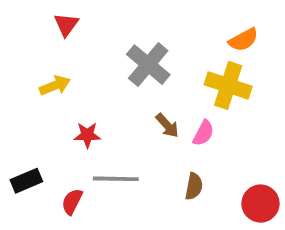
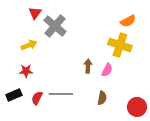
gray cross: (148, 65) -> (55, 26), moved
brown arrow: (167, 125) -> (88, 66), turned -136
red star: (87, 135) -> (26, 71), moved
red semicircle: (72, 202) -> (37, 98), moved

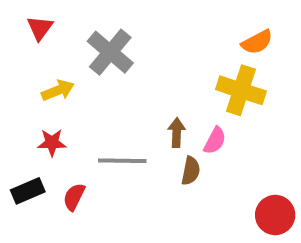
red triangle: (35, 13) -> (40, 28), moved
gray line: (61, 94) -> (122, 161), moved
brown semicircle: (102, 98) -> (191, 171), moved

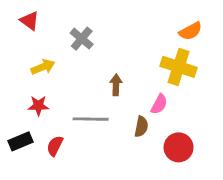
red triangle: (40, 28) -> (30, 21), turned -30
gray cross: (110, 52) -> (82, 39), size x0.7
brown arrow: (177, 133) -> (116, 85), moved
red circle: (275, 215) -> (179, 147), moved

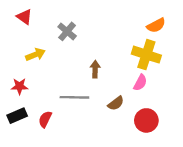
pink semicircle: (159, 104) -> (140, 83), moved
red star: (38, 106) -> (20, 86), moved
brown semicircle: (141, 127) -> (116, 103), turned 42

